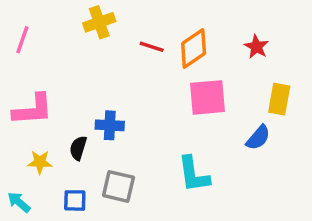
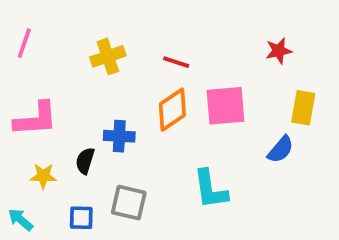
yellow cross: (99, 22) -> (108, 56), moved
red line: (152, 47) -> (176, 62), moved
red star: (256, 47) -> (279, 51), turned 30
orange diamond: (194, 48) -> (172, 110), moved

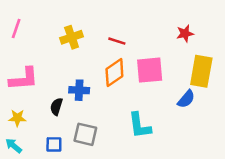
yellow rectangle: (303, 108) -> (201, 71), size x1.4
yellow star: (43, 176) -> (17, 118), moved

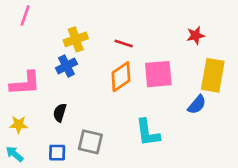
pink line: (16, 28) -> (25, 15), moved
blue cross: (79, 90) -> (66, 66), moved, turned -30

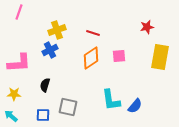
pink square: (158, 74) -> (119, 56), size x0.6
blue semicircle: (197, 105) -> (135, 106), moved

